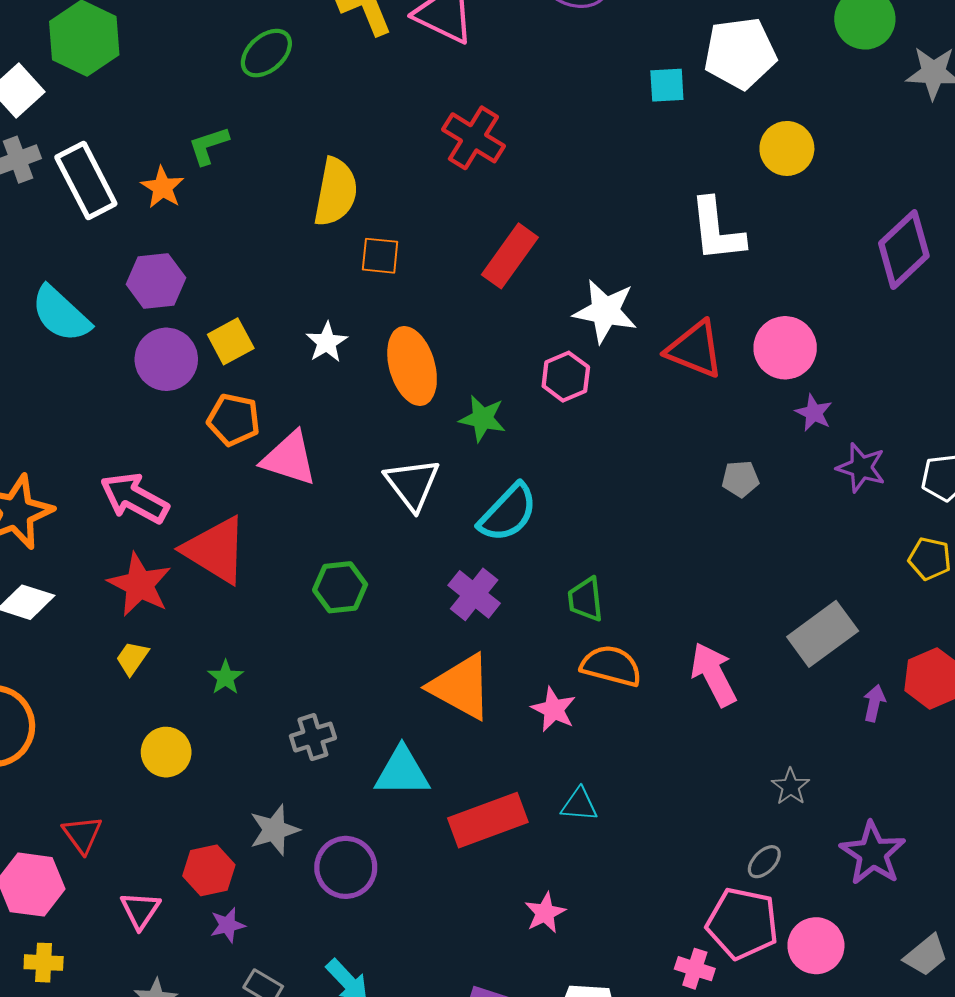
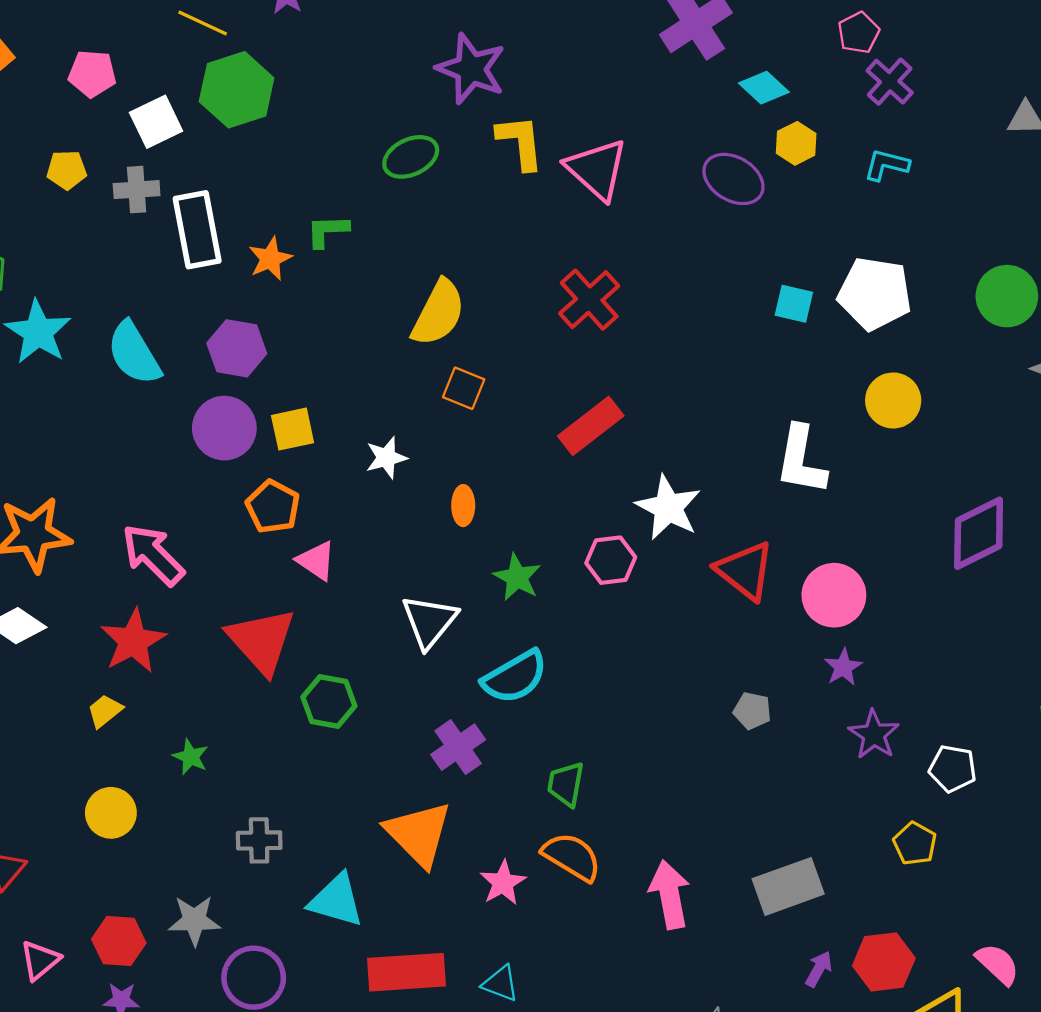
orange ellipse: (412, 366) -> (463, 506), size x0.5
pink triangle: (289, 458) -> (316, 561), size x0.7
red triangle: (215, 550) -> (261, 641), moved
green star: (225, 677) -> (191, 757), turned -30

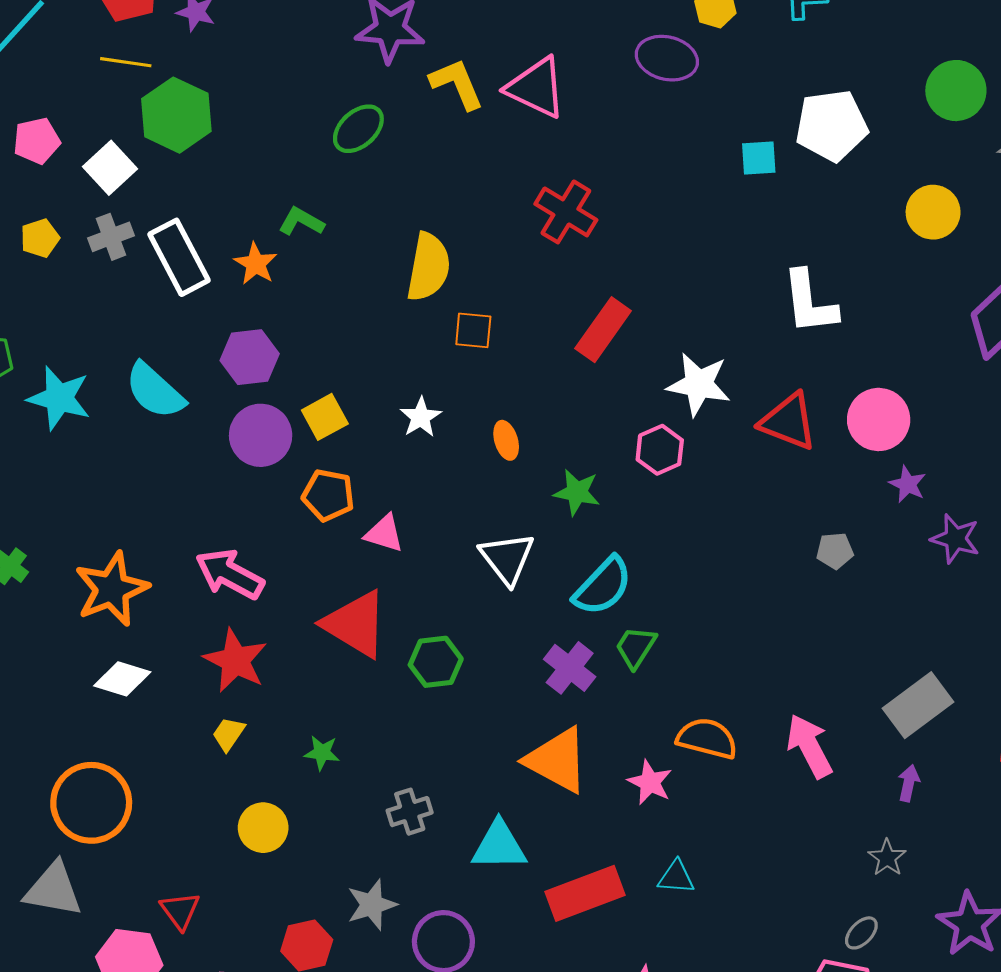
green L-shape: (327, 231) -> (301, 222), turned 48
yellow circle: (893, 400) -> (933, 212), moved
green trapezoid: (566, 784) -> (636, 647), moved, turned 39
purple arrow: (819, 969) -> (909, 783), moved

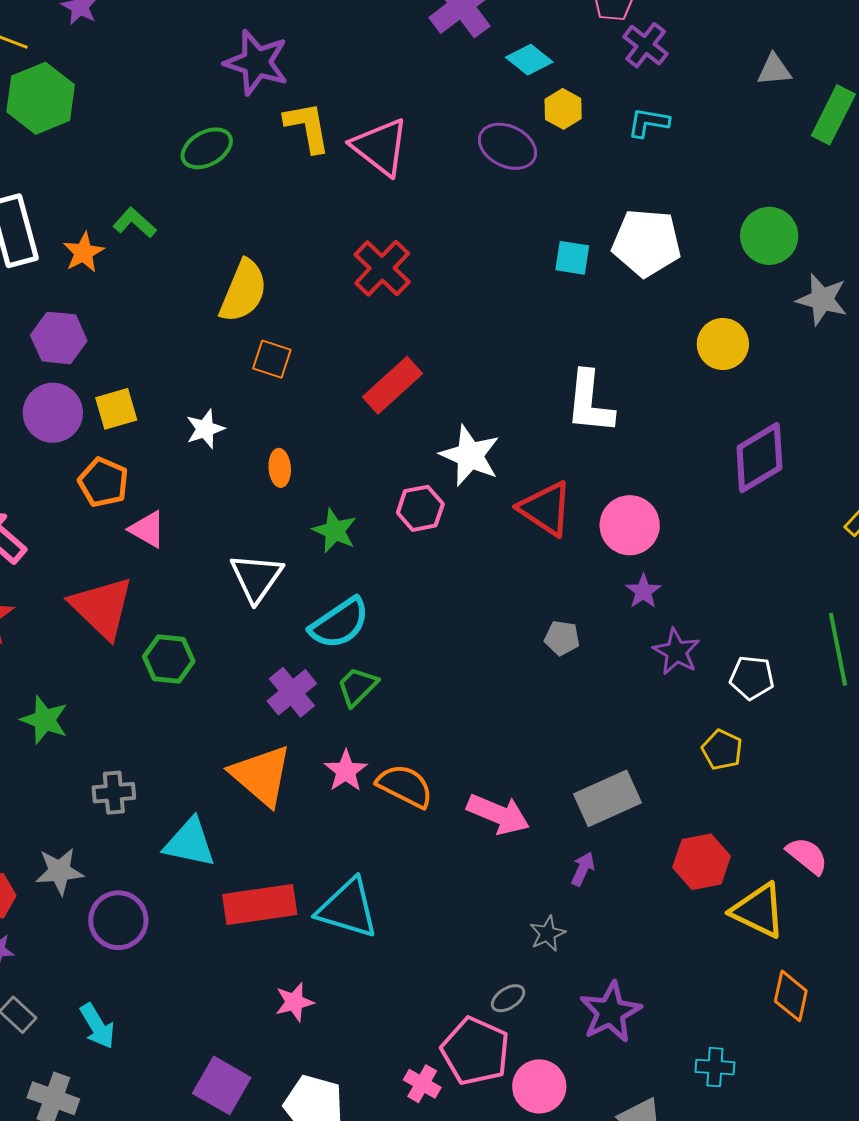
pink arrow: (809, 746) -> (498, 814), turned 128
green star: (322, 753) -> (44, 720), size x1.4
pink star: (650, 782) -> (346, 771), moved
cyan triangle: (676, 877) -> (348, 908), size x1.8

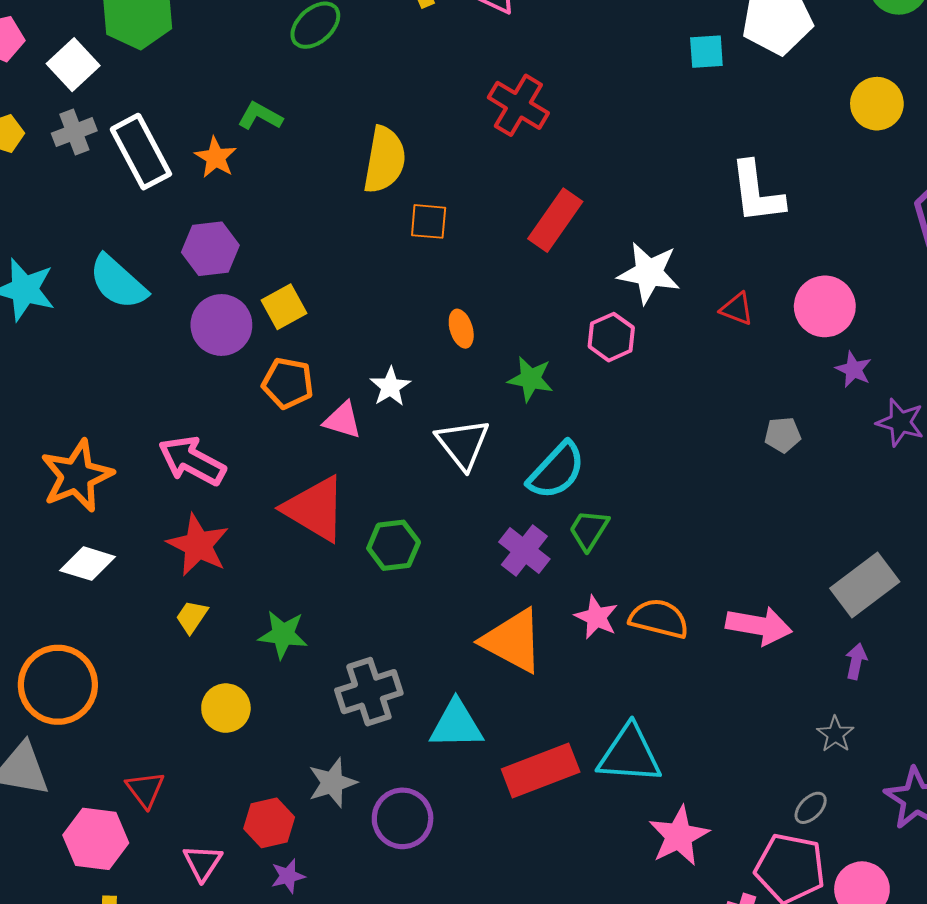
white star: (205, 429) -> (390, 387), moved
red triangle: (546, 509) -> (737, 309), size x0.6
gray cross: (114, 793) -> (369, 692), size x1.5
pink star: (294, 1002) -> (679, 836), moved, size x1.5

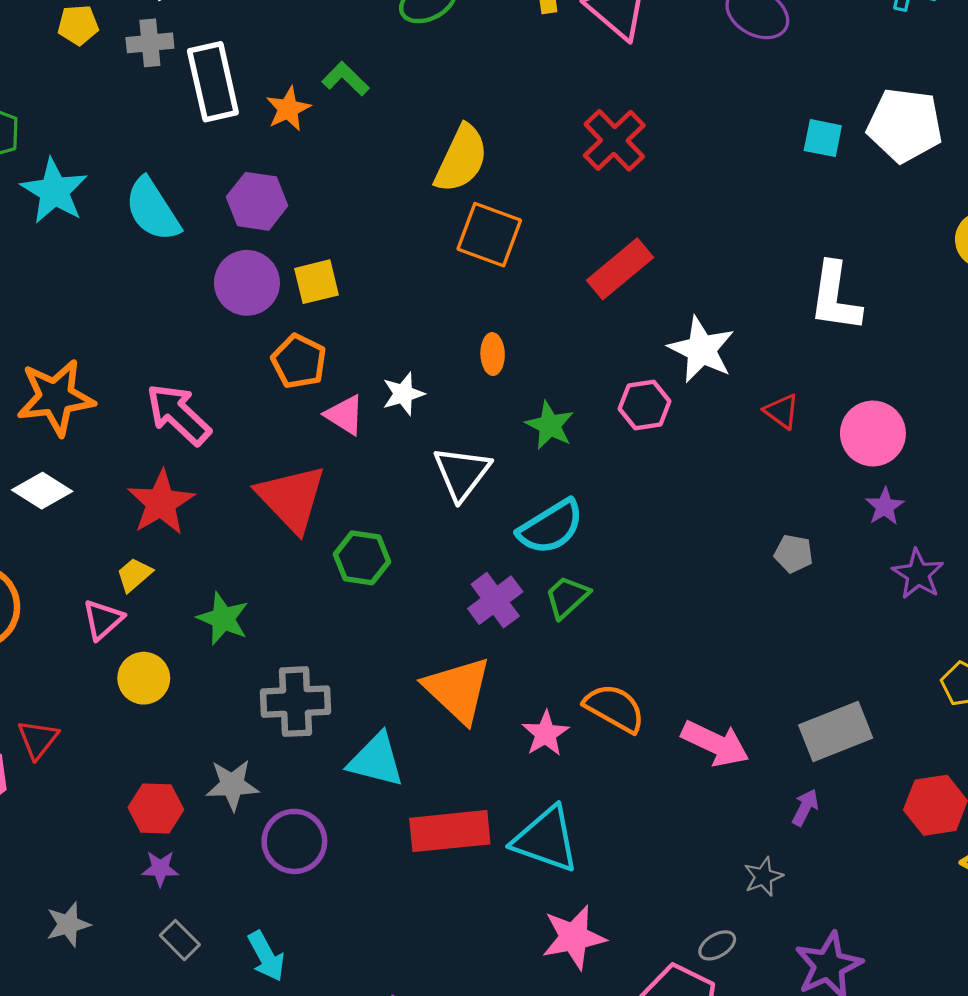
orange square: (429, 221) -> (489, 235), size x1.5
pink star: (596, 617) -> (545, 734), moved
pink triangle: (203, 863) -> (103, 620), moved

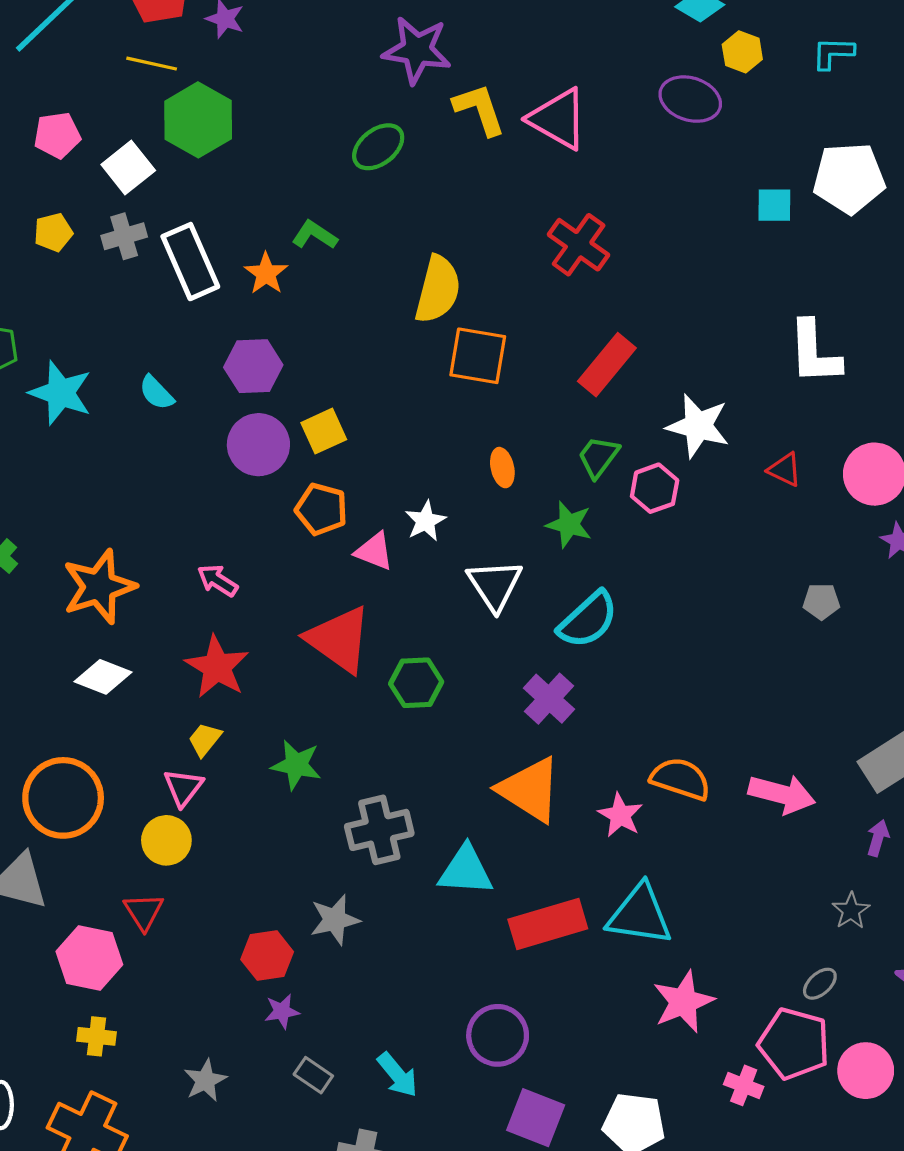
cyan semicircle: (153, 210) -> (156, 393), size x0.6
pink arrow: (178, 414) -> (218, 581), size x0.6
green trapezoid: (567, 597) -> (598, 457), moved
yellow circle: (144, 678) -> (166, 840), moved
purple circle: (294, 841) -> (498, 1035), moved

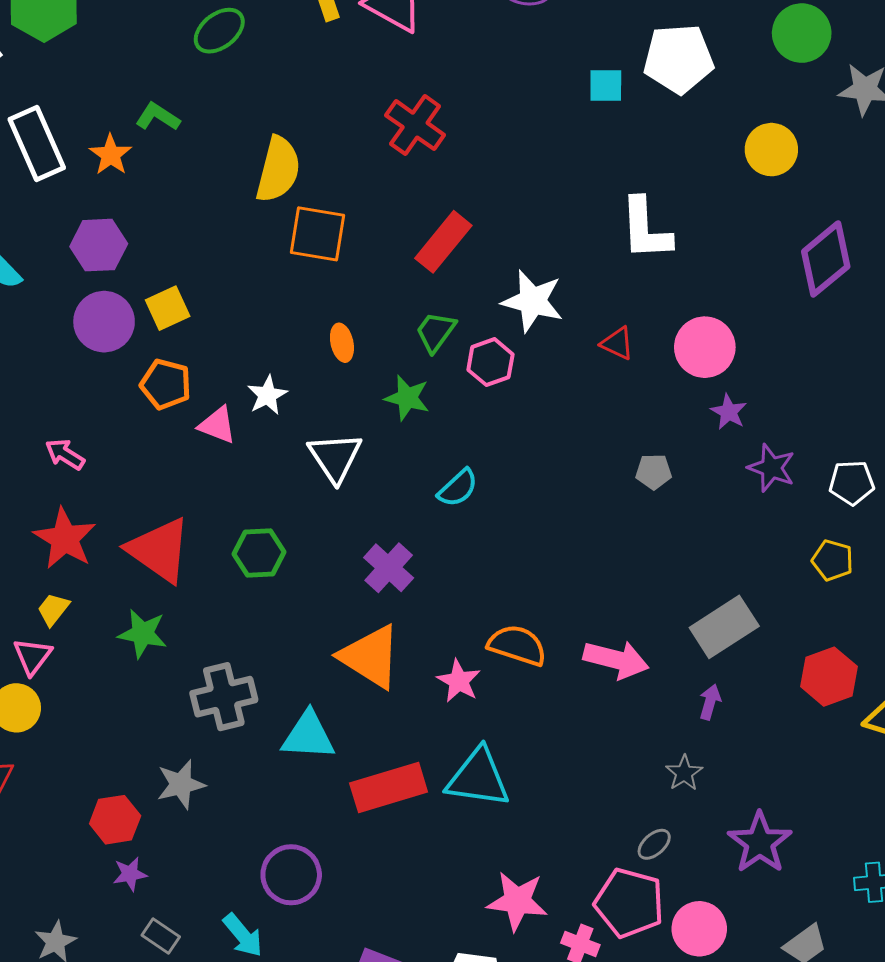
cyan semicircle: (588, 620) -> (458, 488), moved, size x0.7
red triangle: (339, 639) -> (159, 550), moved
pink star: (683, 1002) -> (517, 901), moved, turned 30
purple circle: (498, 1035) -> (291, 875), moved

